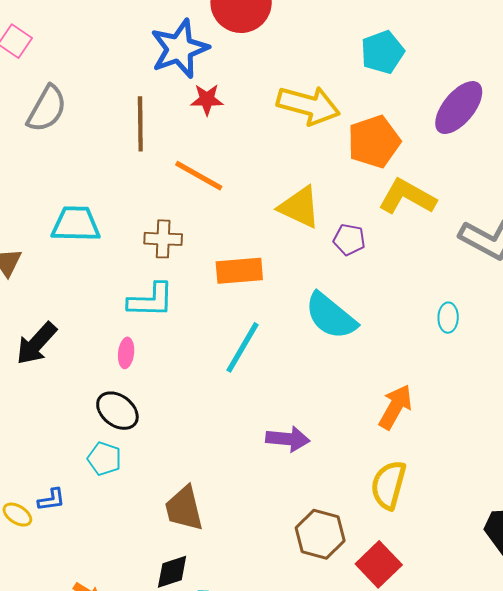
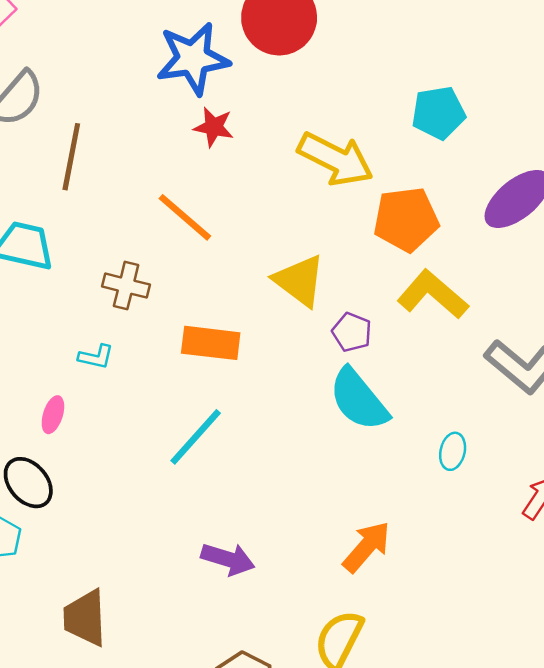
brown line: (140, 124) -> (71, 157), moved
cyan L-shape: (151, 300) -> (96, 357), size x0.6
cyan semicircle: (331, 316) -> (359, 400), moved

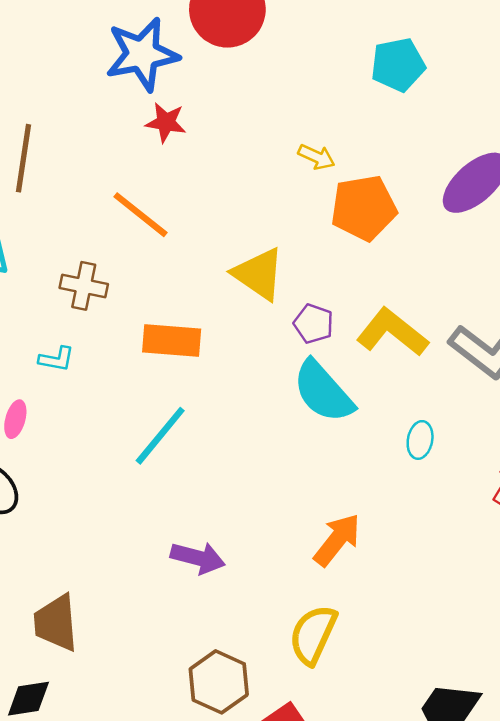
cyan pentagon: (438, 113) -> (398, 65), moved
yellow arrow: (335, 159) -> (317, 157), moved, size x0.5
yellow L-shape: (433, 295) -> (392, 332), moved

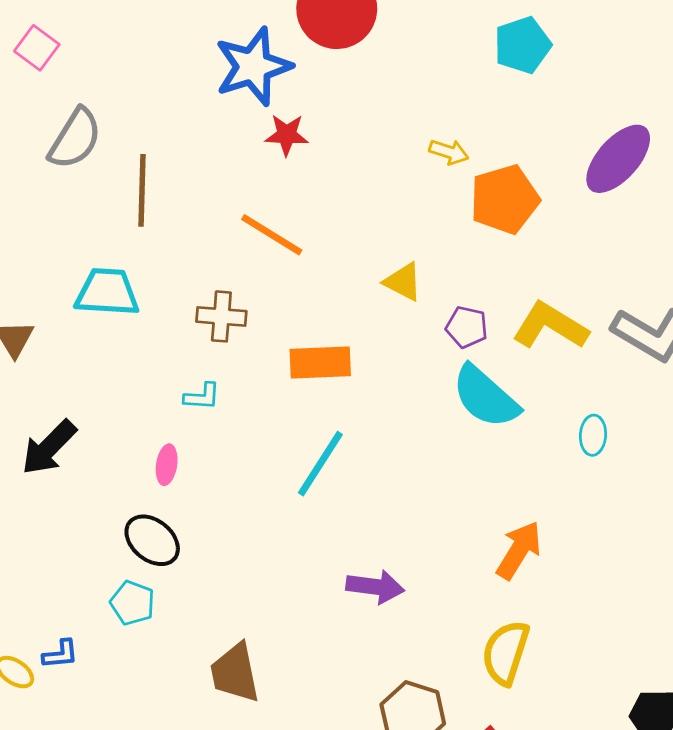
yellow triangle: (259, 274) -> (403, 282), size x0.7

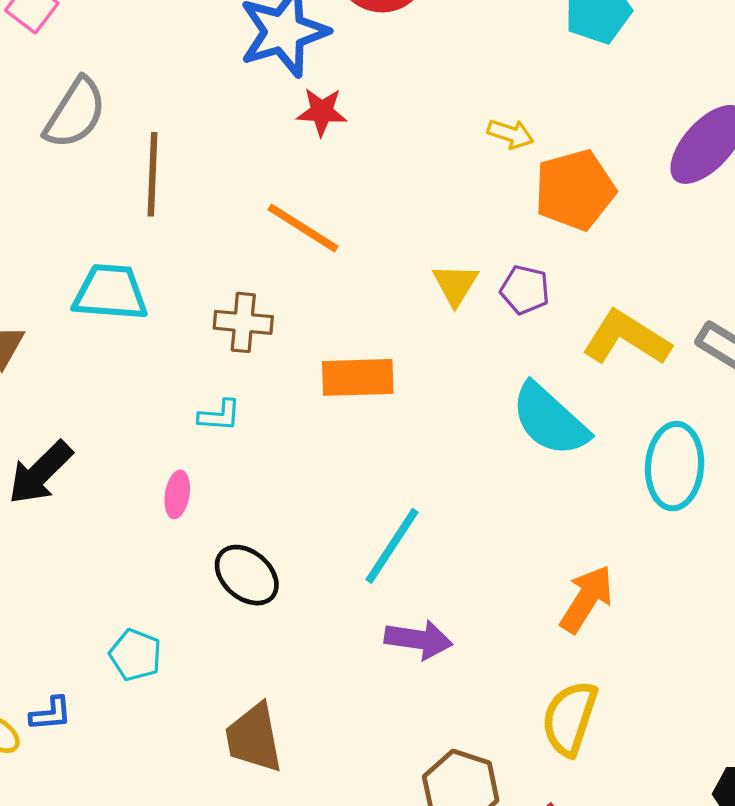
yellow triangle: (403, 282) -> (455, 285), turned 33
purple pentagon: (467, 327) -> (525, 290), moved
cyan ellipse: (593, 435) -> (675, 466), size x1.8
cyan line: (320, 464) -> (392, 546), moved
black ellipse: (152, 540) -> (247, 575), moved

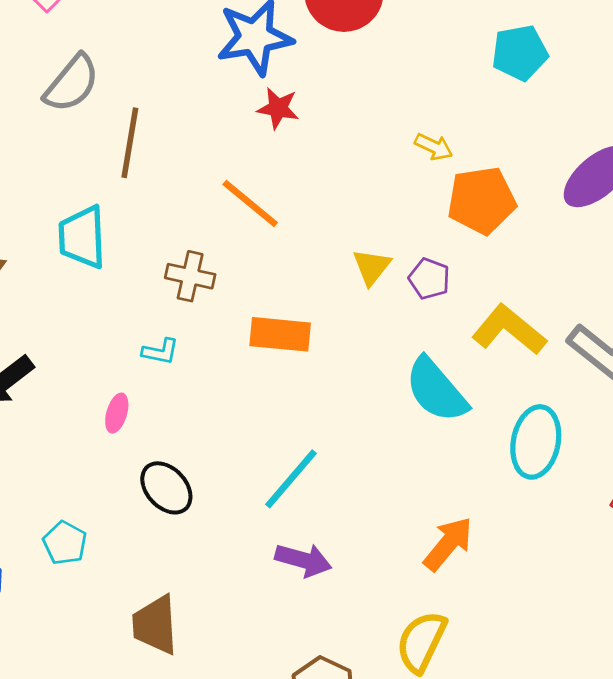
cyan trapezoid: (110, 292) -> (82, 237), turned -104

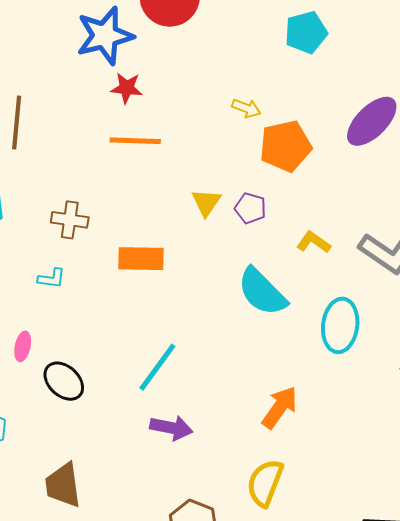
orange line: (250, 203) -> (135, 141), moved, turned -33
yellow L-shape: (509, 330) -> (314, 242), size x0.6
pink ellipse: (117, 413) -> (23, 346), moved

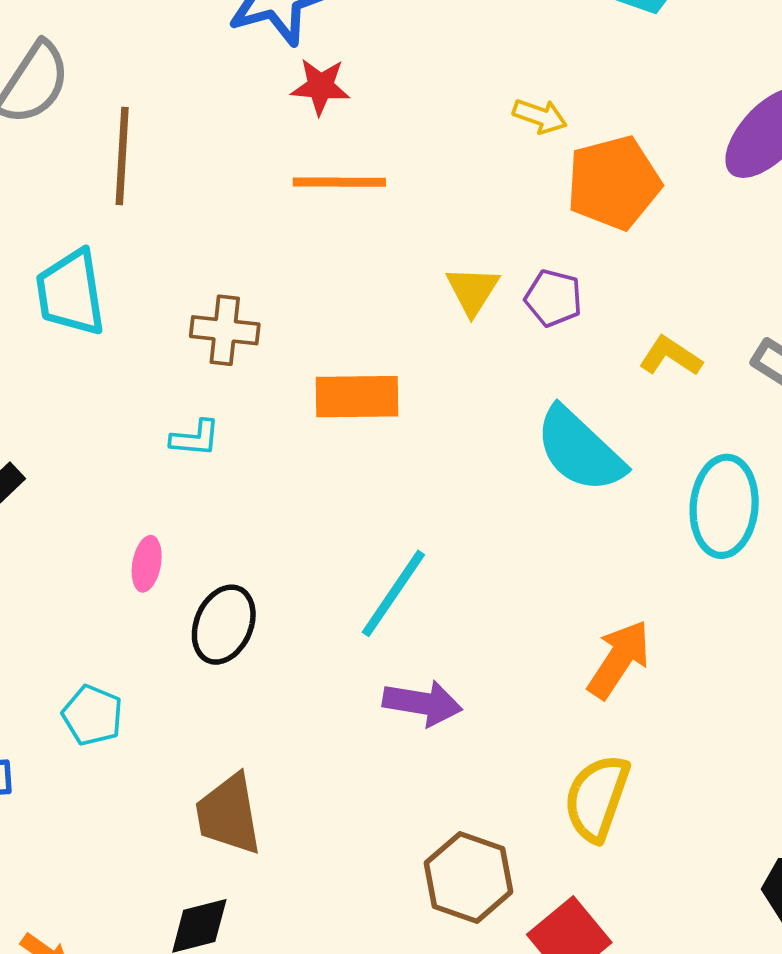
black ellipse: (64, 381) -> (224, 625), turned 72

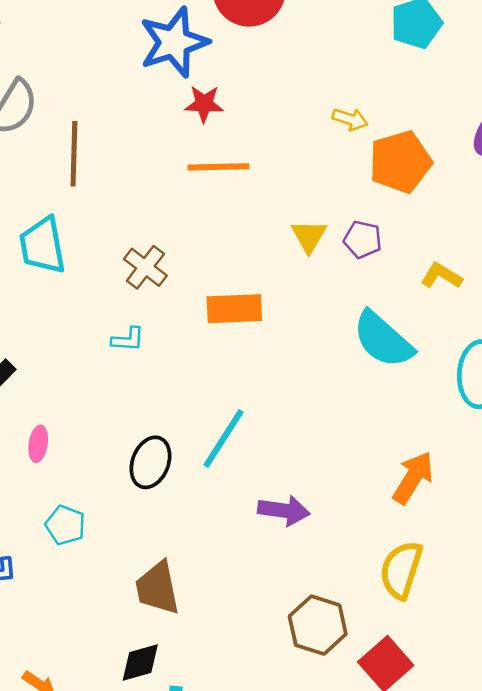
brown cross: (225, 330) -> (145, 267), turned 33
pink ellipse: (147, 564) -> (38, 444), moved
cyan line: (393, 593) -> (224, 438), moved

